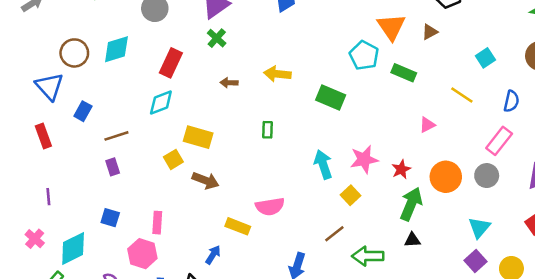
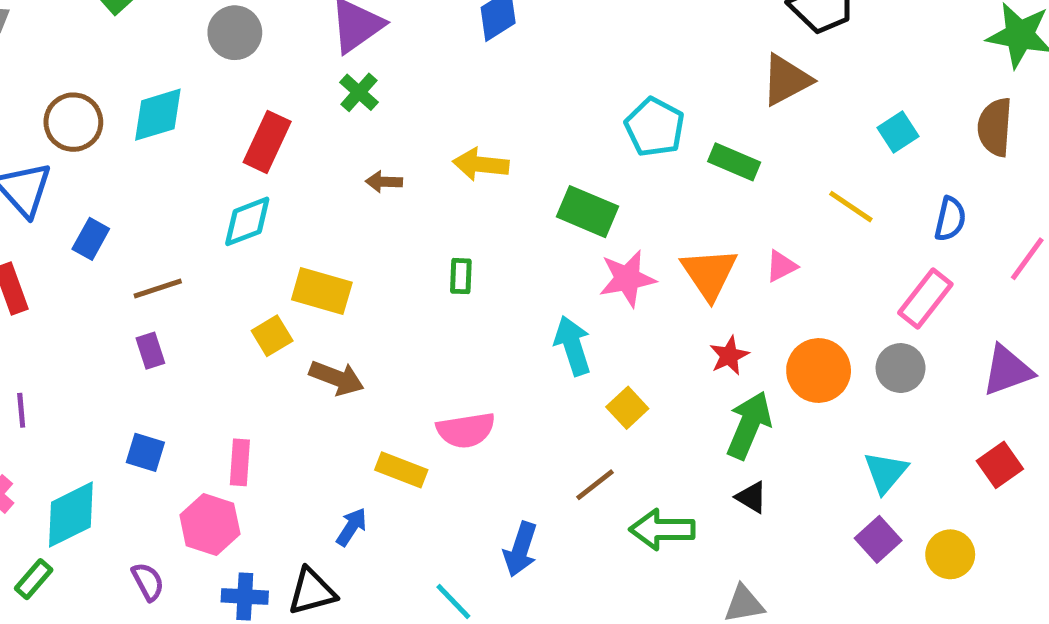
orange triangle: (391, 27) -> (709, 274), moved
brown triangle: (430, 32) -> (786, 80), size x1.6
pink star: (364, 159) -> (627, 279), moved
black triangle: (412, 240) -> (751, 497), turned 35

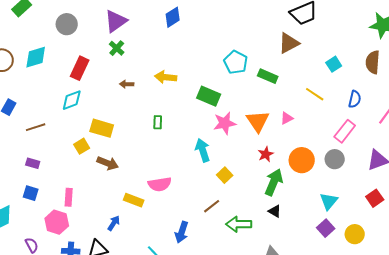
purple rectangle: (150, 351) -> (33, 163), moved, turned -56

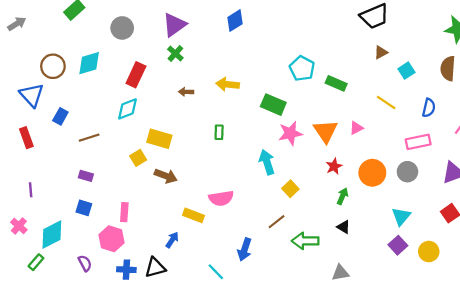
brown triangle: (289, 43) -> (381, 52), moved, size x0.6
pink rectangle: (345, 131) -> (418, 142), turned 40
green arrow: (274, 182) -> (343, 196), size x0.6

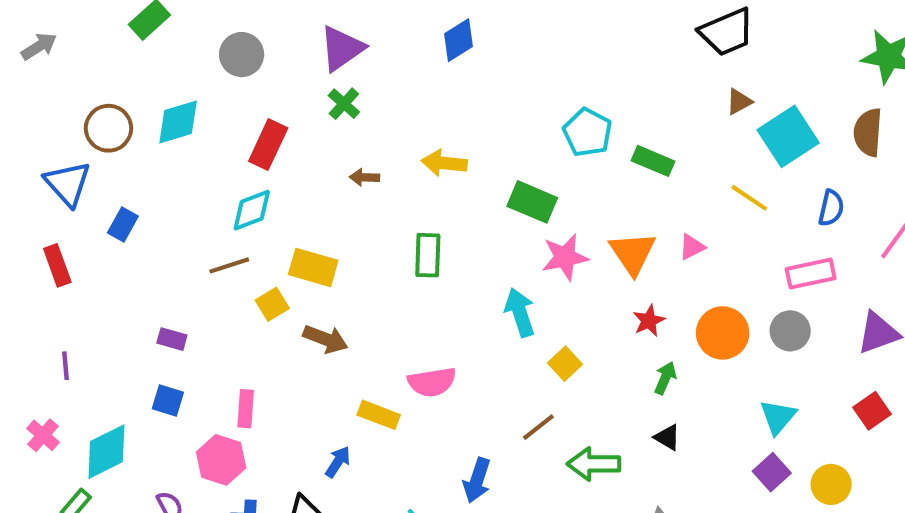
cyan square: (406, 71) -> (788, 136), size x1.8
green rectangle: (219, 132) -> (428, 255), size x1.5
brown line: (89, 138) -> (229, 265), moved

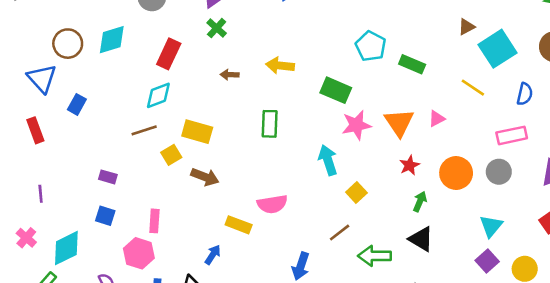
black triangle: (667, 437) -> (421, 239), size x1.5

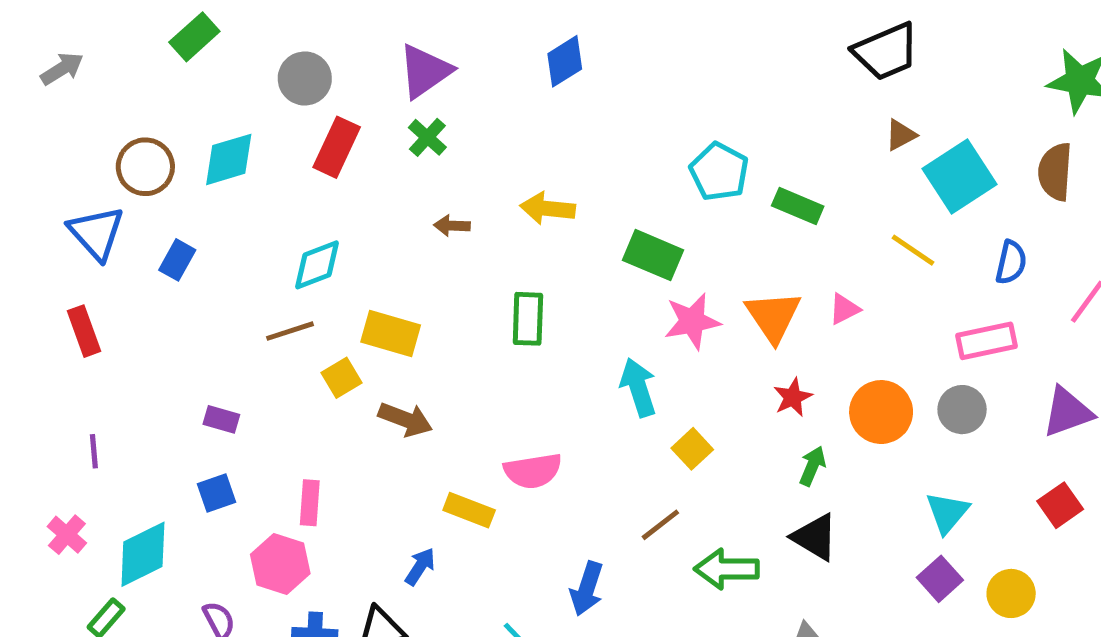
red rectangle: (169, 54) -> (337, 147), moved
blue rectangle: (77, 104) -> (177, 260), moved
blue square: (105, 216) -> (216, 493), turned -36

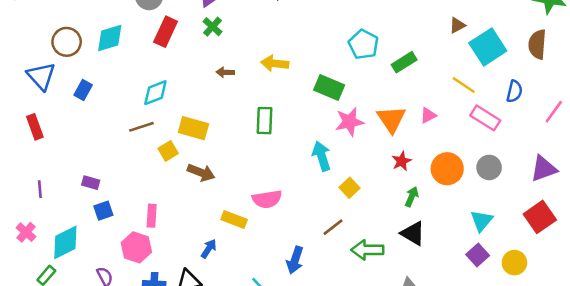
green rectangle: (798, 206) -> (404, 62), turned -55
pink rectangle: (987, 341) -> (485, 118), moved, turned 44
purple rectangle: (221, 419) -> (91, 183), moved
red square: (1060, 505) -> (540, 217), size x1.4

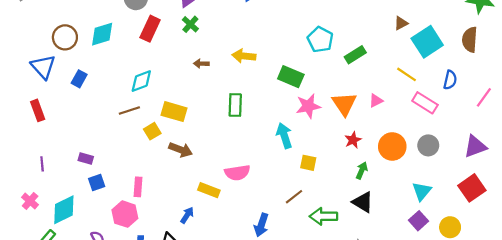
yellow square: (350, 188) -> (308, 163), turned -35

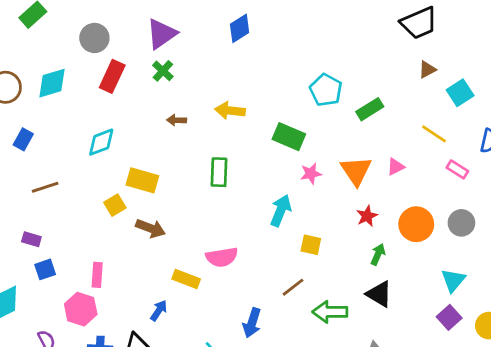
cyan square: (427, 42) -> (460, 93), size x0.7
pink rectangle: (425, 103) -> (457, 169), size x0.7
pink star: (308, 106) -> (311, 174), size x0.7
brown line: (129, 110) -> (45, 187), moved
cyan arrow: (284, 136) -> (281, 211), turned 40

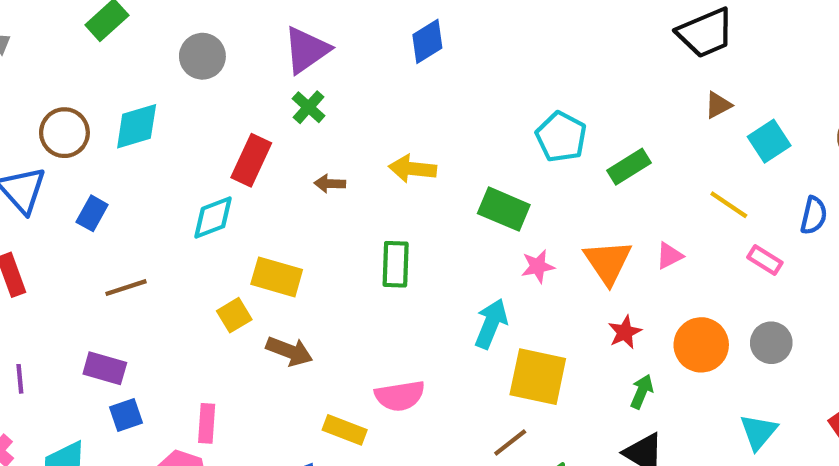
red rectangle: (112, 76) -> (251, 160), moved
purple rectangle: (31, 239) -> (105, 368), size x1.4
yellow square: (311, 245) -> (538, 377), size x1.8

